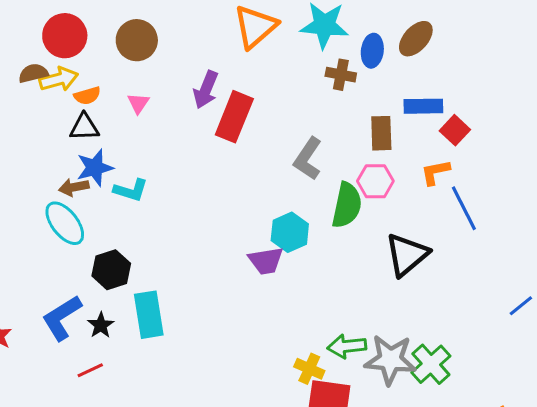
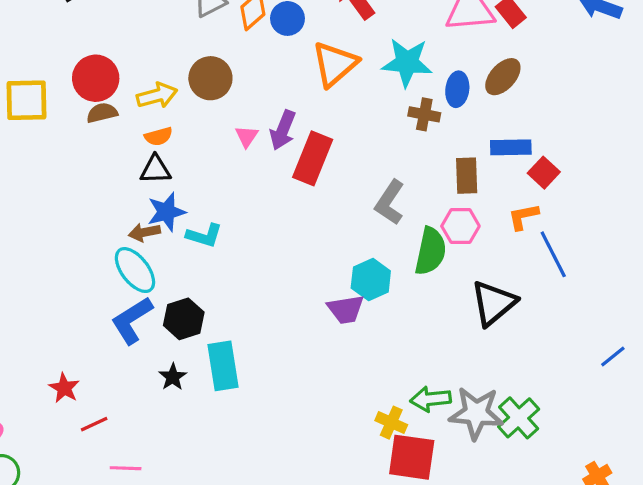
red circle: (65, 36) -> (96, 78), moved
yellow arrow: (59, 79) -> (157, 96), moved
pink triangle: (138, 103) -> (247, 136), moved
blue L-shape: (62, 318) -> (132, 320), moved
red line: (90, 370) -> (94, 424), moved

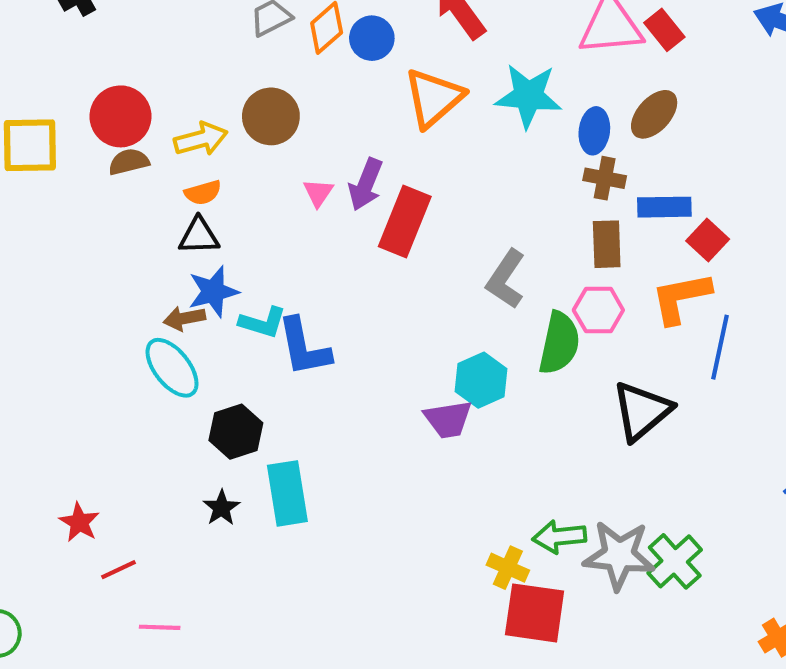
brown cross: (424, 114) -> (605, 178), moved
orange L-shape: (523, 217) -> (681, 298), size x1.5
blue line: (553, 254) -> (720, 347), turned 39
blue L-shape: (132, 320) -> (304, 347), moved, turned -69

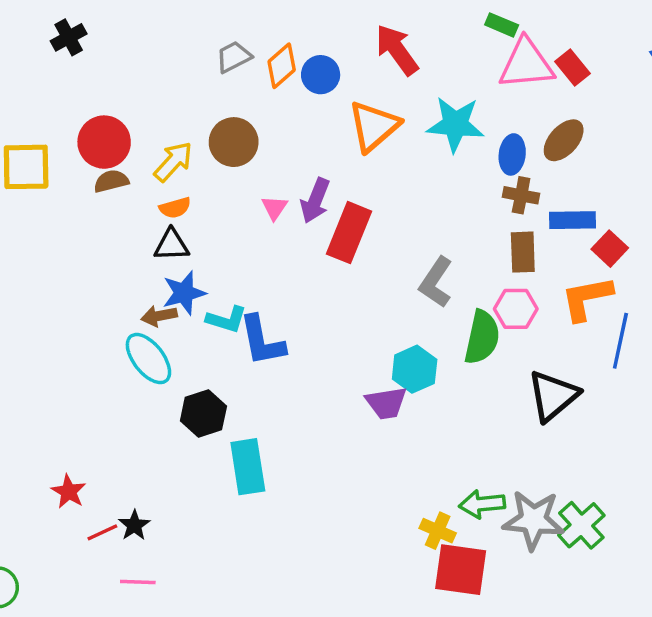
yellow arrow: (201, 139) -> (173, 162), turned -33
black star: (221, 508) -> (134, 525), moved

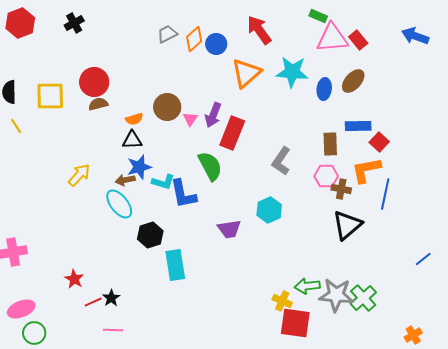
brown circle: (234, 142) -> (167, 107), moved
yellow arrow: (173, 162) -> (79, 175), moved
brown cross: (521, 195) -> (341, 189), moved
green semicircle: (482, 337) -> (210, 166), moved, turned -40
purple trapezoid: (386, 403) -> (229, 229), moved

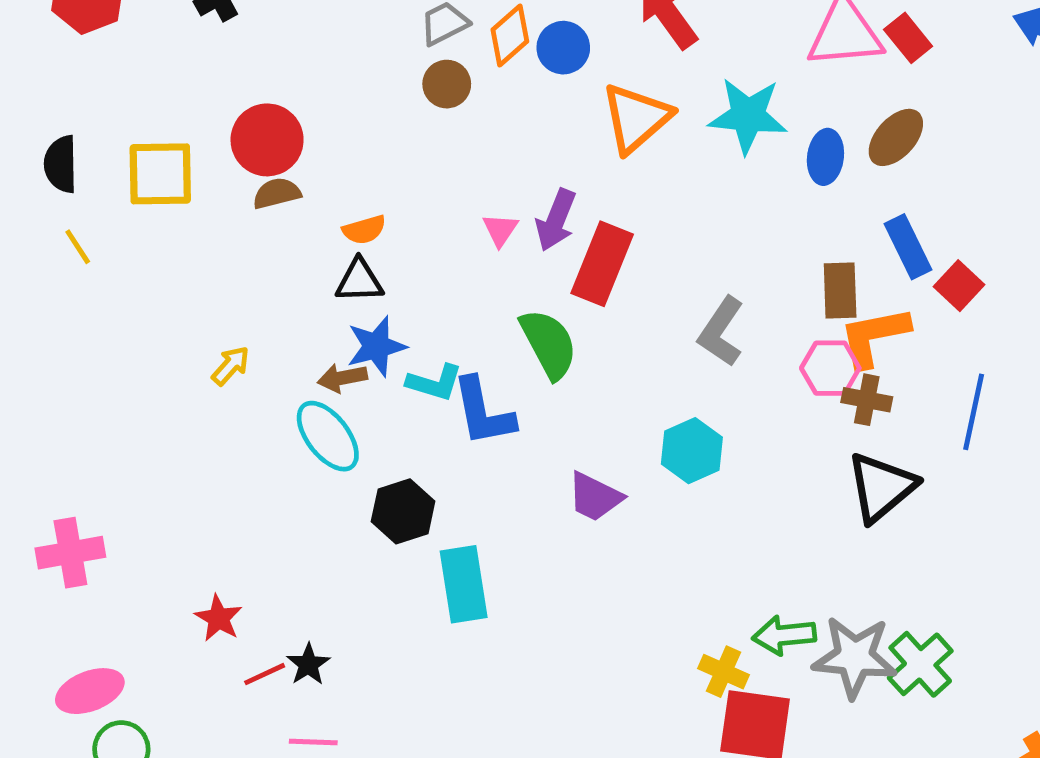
brown circle: (167, 107) -> (447, 84), moved, size x0.7
blue rectangle: (358, 126) -> (908, 247), turned 65
orange L-shape: (366, 170) -> (874, 337), moved
yellow arrow: (79, 175) -> (231, 366), size x0.7
purple trapezoid: (229, 229) -> (595, 497), turned 35

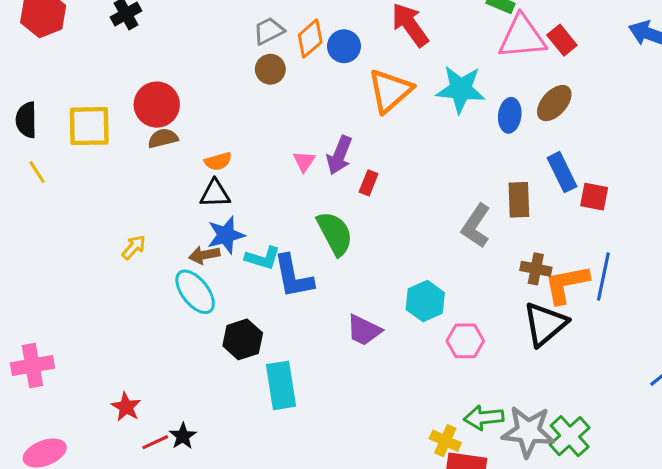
red rectangle: (602, 264) -> (369, 183), size x0.5
red square: (959, 286) -> (594, 197), turned -32
gray L-shape: (721, 332) -> (476, 226), moved
orange L-shape: (874, 337) -> (567, 284), moved
pink hexagon: (830, 368) -> (465, 341), moved

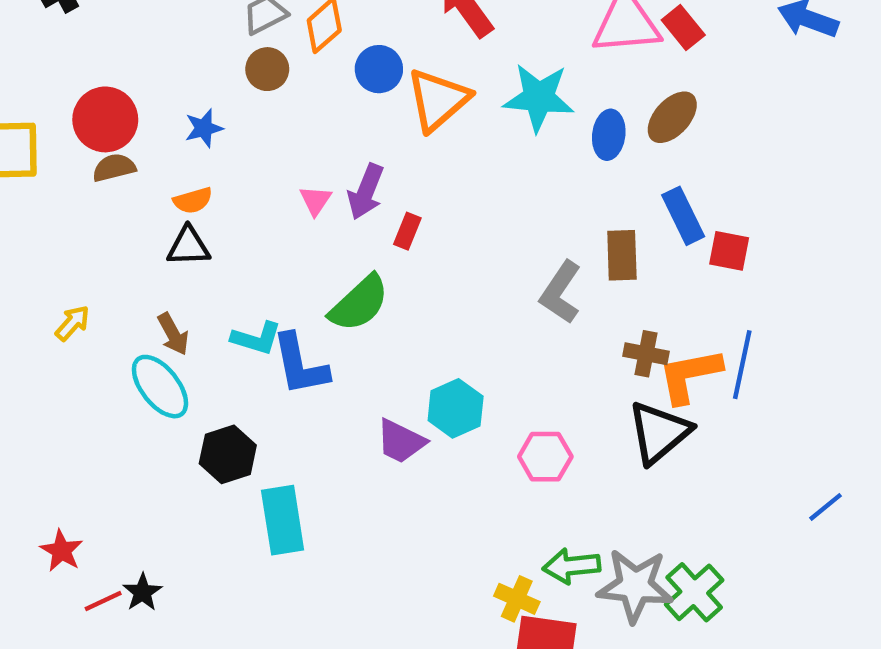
blue circle: (344, 46) -> (379, 69), moved
green semicircle: (335, 233) -> (359, 303), turned 75
blue star: (226, 235) -> (204, 128), moved, size x0.7
brown arrow: (204, 255) -> (173, 334), turned -108
cyan hexagon: (425, 301) -> (456, 408), moved

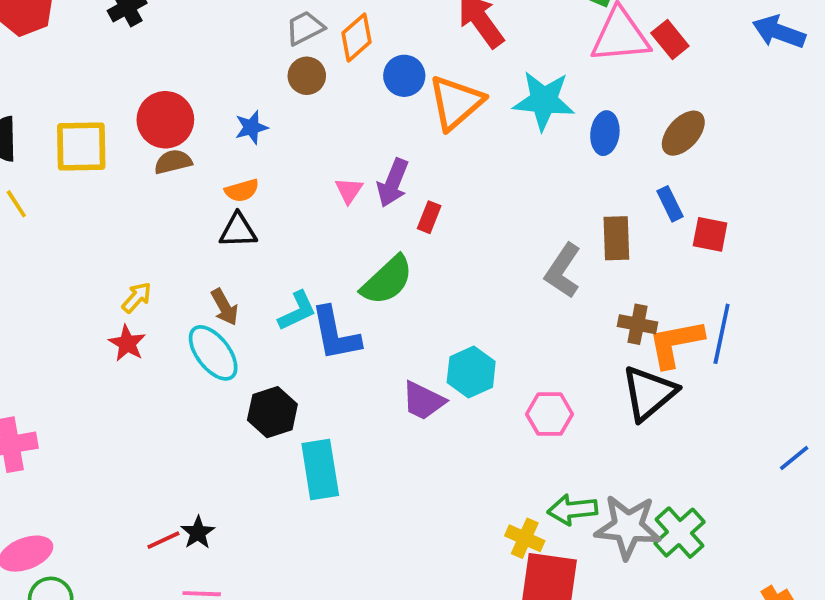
brown ellipse: (672, 117) -> (683, 133), moved
blue rectangle: (683, 216) -> (670, 204), size x0.7
cyan L-shape: (256, 338) -> (297, 311), turned -42
red star: (61, 551) -> (127, 343), moved

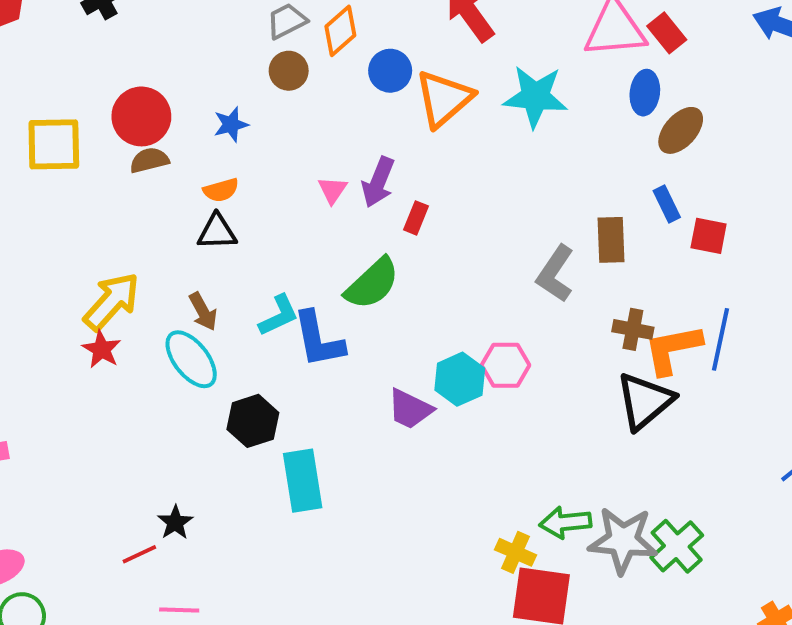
blue ellipse: (605, 133) -> (645, 93), moved
yellow arrow: (137, 297) -> (112, 302), size x1.8
pink hexagon: (550, 414) -> (506, 365), moved
black star: (198, 533) -> (175, 522), moved

